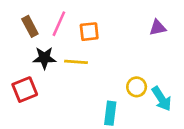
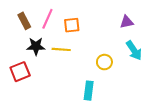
yellow circle: (137, 87) -> (104, 62), moved
cyan arrow: (162, 99) -> (134, 50), moved

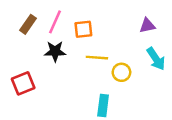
brown rectangle: (24, 21) -> (28, 24), turned 63
black star: (36, 46) -> (55, 51), moved
yellow line: (61, 49) -> (97, 58), moved

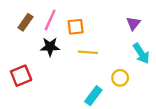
purple triangle: (147, 26) -> (133, 23), turned -40
yellow circle: (121, 72) -> (120, 78), moved
cyan rectangle: (103, 105) -> (93, 96), turned 30

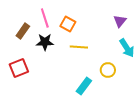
pink line: (50, 20) -> (45, 18), turned -42
brown rectangle: (26, 22) -> (23, 31), moved
orange square: (76, 27) -> (68, 24), turned 35

